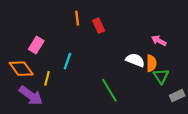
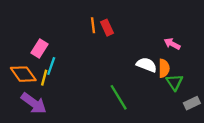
orange line: (77, 18) -> (93, 25), moved
cyan line: (67, 61) -> (51, 66), moved
yellow line: (47, 78) -> (44, 78), moved

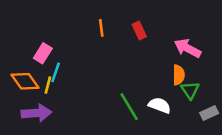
red rectangle: (107, 28) -> (139, 30), moved
pink arrow: (172, 44) -> (188, 48), size x1.5
white semicircle: (147, 65) -> (160, 105), moved
purple arrow: (34, 103) -> (36, 113), turned -40

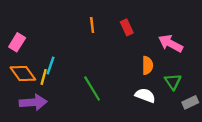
pink rectangle: (43, 53) -> (17, 42), moved
orange semicircle: (179, 75) -> (148, 65), moved
green line: (129, 107) -> (92, 89), moved

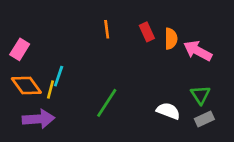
orange semicircle: (148, 65) -> (171, 39), moved
green line: (92, 89) -> (107, 103), turned 64
gray rectangle: (190, 102) -> (204, 119), moved

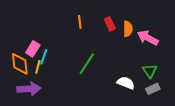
pink rectangle: (20, 49) -> (33, 49), moved
orange diamond: (26, 85) -> (20, 64), turned 30
green line: (107, 103) -> (87, 64), moved

